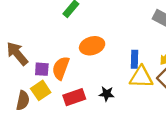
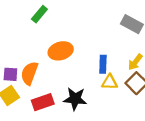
yellow triangle: (141, 77) -> (110, 82), size x0.7
black star: (107, 94) -> (75, 99), size x1.5

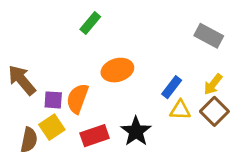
blue rectangle: (103, 64) -> (172, 87), turned 36
black star: (75, 99) -> (136, 131), turned 30

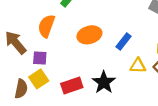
blue rectangle: (172, 87) -> (124, 41), moved
orange semicircle: (77, 99) -> (46, 26), moved

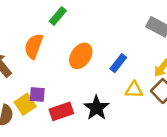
orange ellipse: (89, 35) -> (81, 56), turned -40
purple square: (40, 58) -> (37, 95), moved

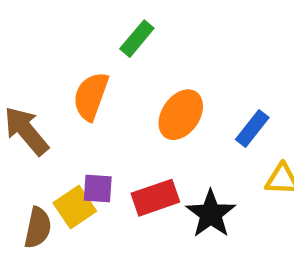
red rectangle: (61, 111) -> (155, 198), moved

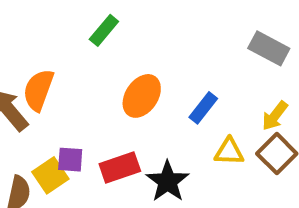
orange semicircle: (91, 96) -> (38, 90), moved

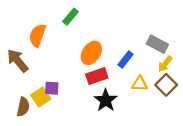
gray rectangle: (269, 48) -> (157, 44), moved
orange semicircle: (38, 90) -> (37, 35), moved
red rectangle: (120, 167) -> (97, 76), moved

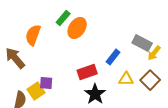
orange ellipse: (91, 53) -> (77, 28), moved
yellow arrow: (165, 64) -> (154, 53), moved

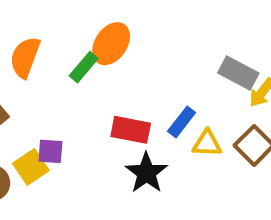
green rectangle: (63, 18) -> (84, 67), moved
blue rectangle: (113, 57) -> (182, 122), moved
red rectangle: (87, 72) -> (131, 130), turned 30

